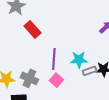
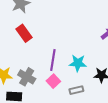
red rectangle: (33, 29) -> (24, 33), moved
gray rectangle: (90, 71) -> (76, 90), moved

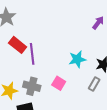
purple line: (53, 60) -> (32, 54), moved
gray rectangle: (76, 90) -> (94, 84), moved, turned -32

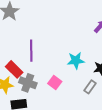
red rectangle: (18, 45) -> (14, 69), moved

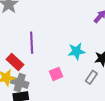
gray cross: (28, 83) -> (20, 83), moved
pink square: (55, 83) -> (56, 74), turned 32

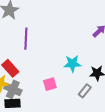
purple line: (32, 43) -> (26, 39), moved

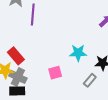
purple line: (26, 39) -> (33, 15), moved

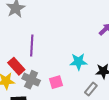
purple line: (33, 15) -> (32, 46), moved
gray cross: (18, 77) -> (31, 80), moved

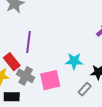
pink square: (56, 82) -> (50, 80), size x1.5

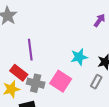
pink square: (50, 80) -> (61, 81), turned -30

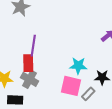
red rectangle: (19, 73) -> (28, 63), moved, turned 36
pink square: (61, 81) -> (71, 86), moved, turned -35

